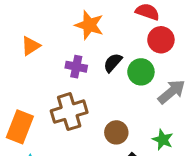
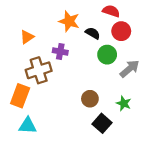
black semicircle: (113, 63) -> (93, 33), moved, turned 80
brown cross: (69, 112) -> (39, 70), moved

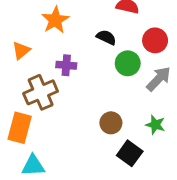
orange star: (69, 21) -> (55, 20), moved, turned 30
red circle: (121, 31) -> (155, 40), moved

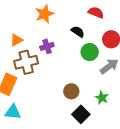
orange triangle: (21, 50) -> (16, 40), moved
purple cross: (66, 65) -> (47, 46), turned -32

